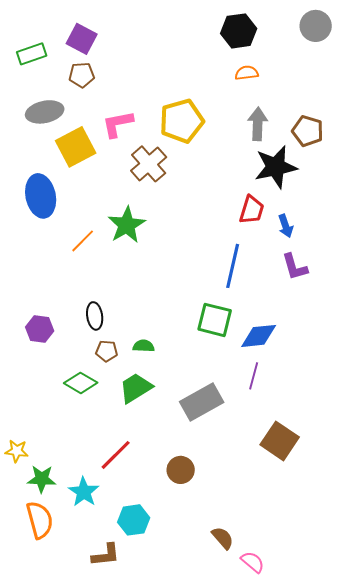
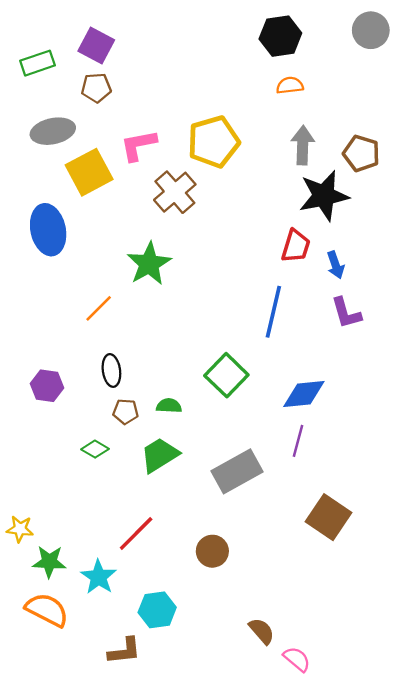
orange line: (83, 241) -> (99, 308), moved
green square: (215, 320) -> (226, 375), moved, turned 30
green diamond: (81, 383) -> (95, 449), size x0.7
orange semicircle: (40, 520) -> (47, 610), turned -48

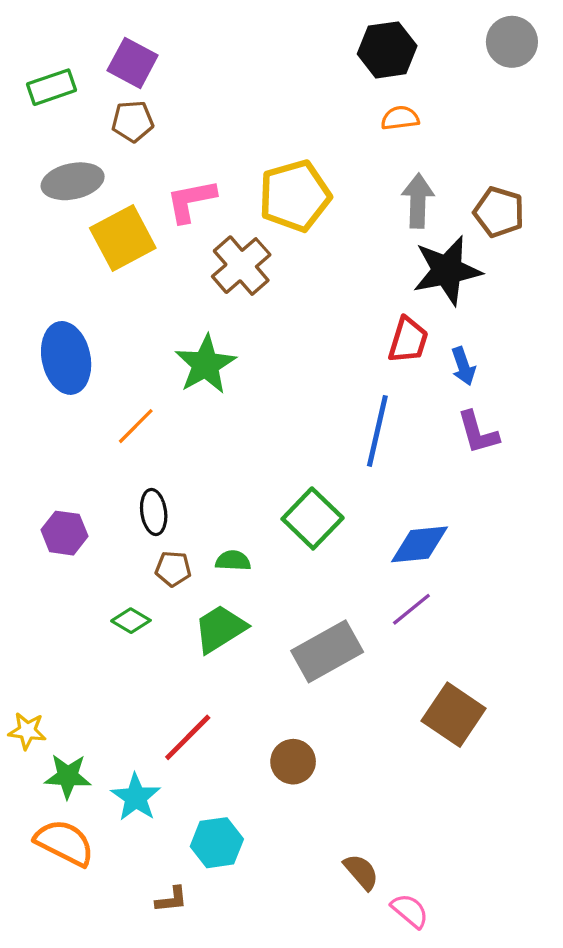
blue ellipse: (48, 230) -> (66, 358), moved
purple line: (298, 441) -> (411, 609), turned 36
brown L-shape: (124, 651) -> (171, 899), size x0.7

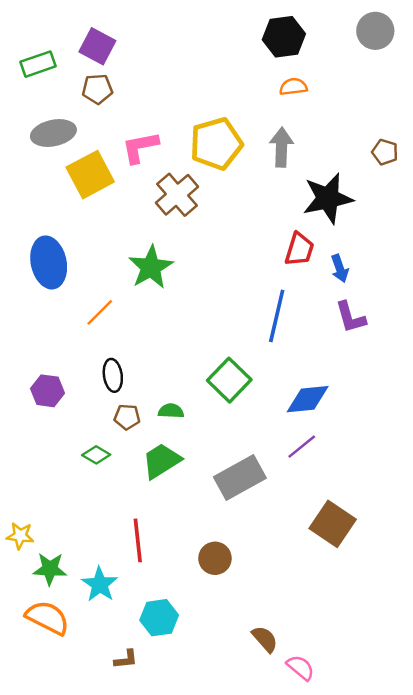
gray arrow: (418, 201) -> (281, 147), moved
brown pentagon: (499, 212) -> (385, 152), moved, size x0.7
red line: (188, 737) -> (138, 540), turned -51

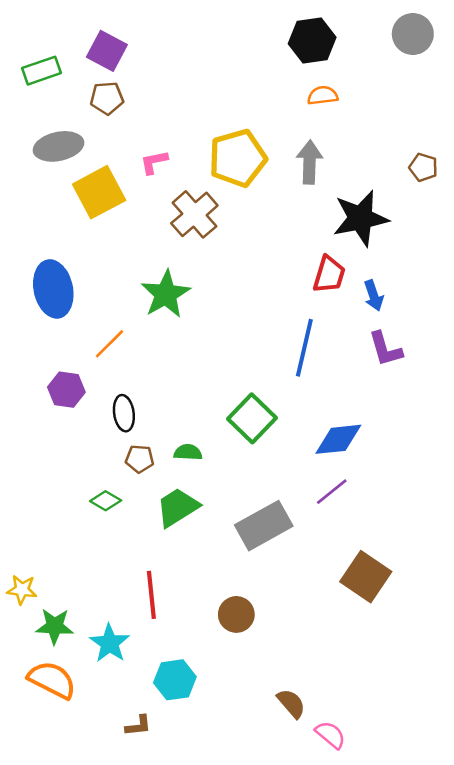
pink L-shape: (140, 147) -> (154, 162), size x0.7
purple hexagon: (47, 391) -> (66, 390), moved

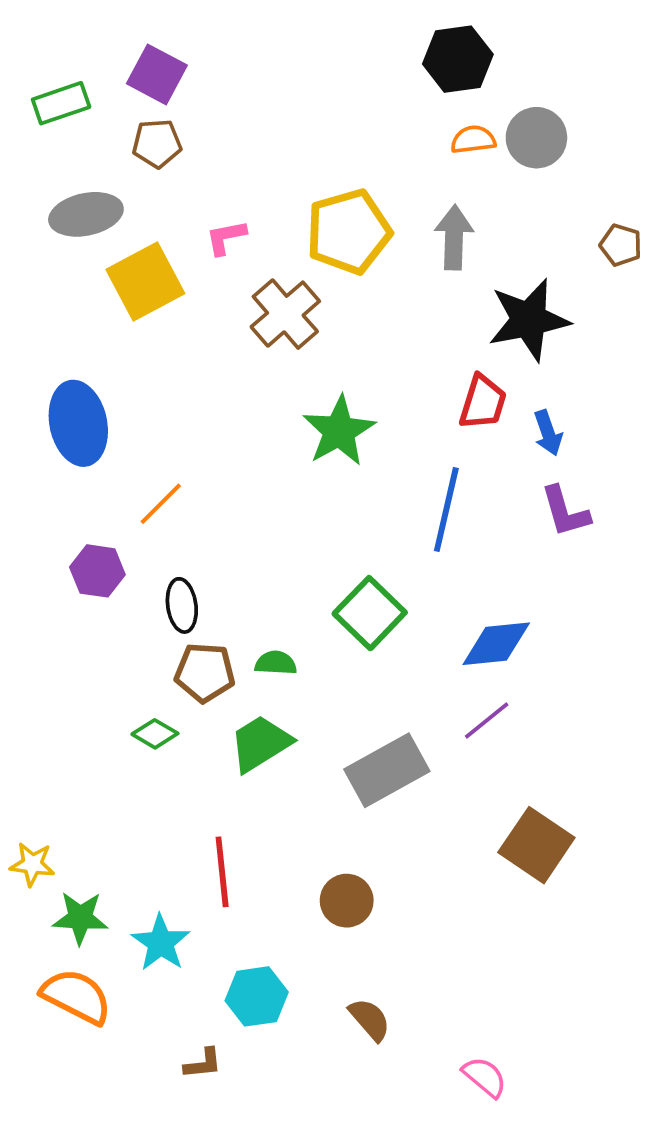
gray circle: (413, 34) -> (536, 138), moved
green star: (166, 294) -> (339, 431), moved
brown pentagon: (140, 459) -> (205, 673), size x1.4
brown semicircle: (291, 703) -> (370, 1019), moved

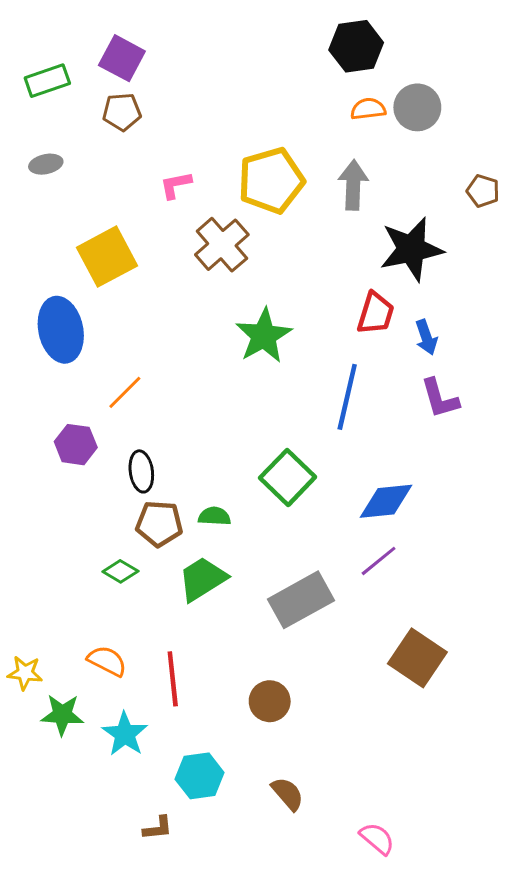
gray ellipse: (86, 214) -> (46, 164), moved, size x0.6
yellow square: (145, 281) -> (107, 257), moved
orange semicircle: (76, 996) -> (107, 661), moved, size x0.7

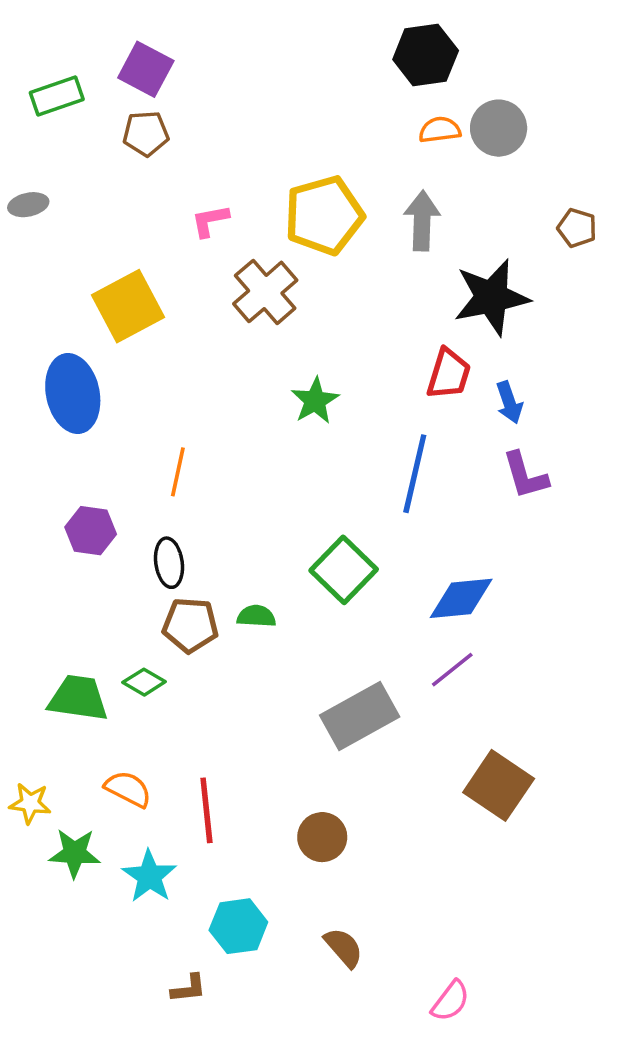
gray ellipse: (46, 164) -> (28, 205), moved
green star: (264, 336) -> (315, 401), size x0.7
orange line: (125, 392) -> (178, 472), moved, turned -33
green trapezoid: (202, 579) -> (78, 698), moved, turned 40
pink semicircle: (377, 838) -> (450, 1001), turned 87

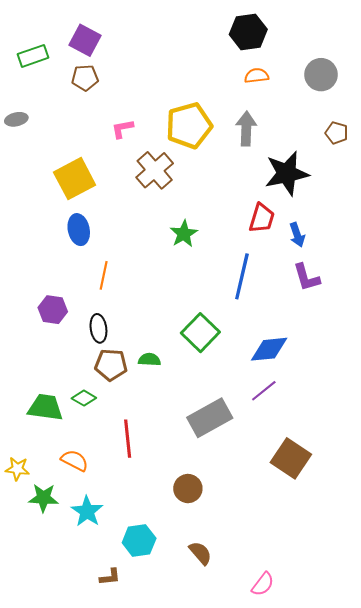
gray circle: (499, 128) -> (321, 75), moved
blue ellipse: (73, 393) -> (79, 230), moved, size x0.7
red line: (206, 810) -> (128, 439), moved

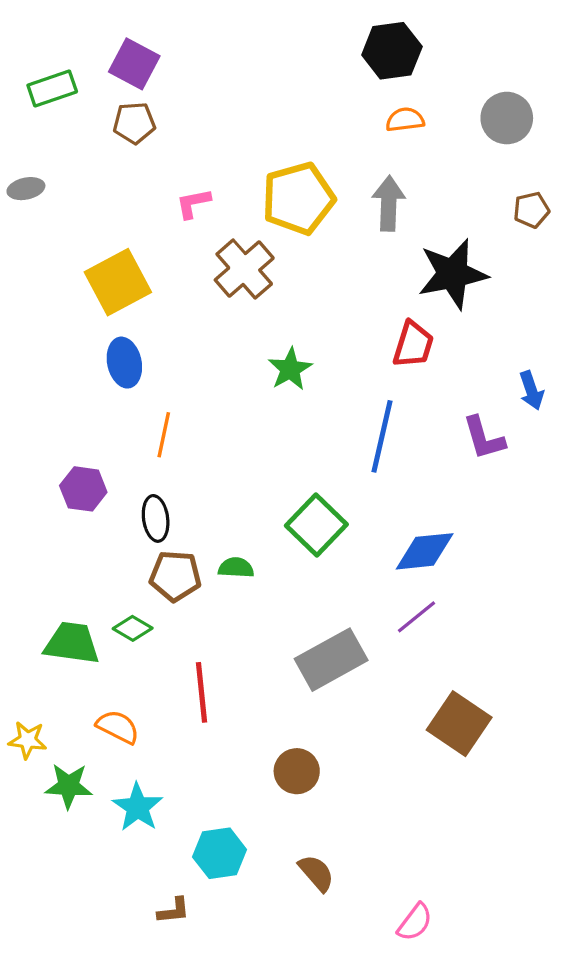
brown pentagon: (337, 133) -> (531, 210), turned -30
blue arrow: (297, 235) -> (531, 390), moved

